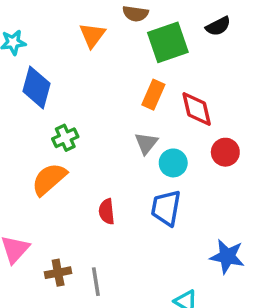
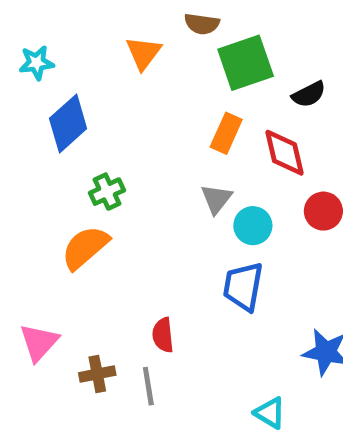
black semicircle: (218, 26) -> (309, 94), moved
blue diamond: (36, 87) -> (68, 124), turned 33
red semicircle: (107, 212) -> (163, 335), moved

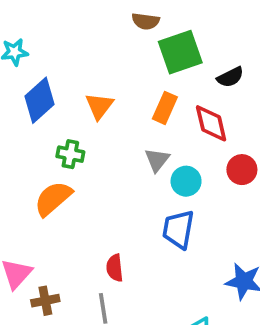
orange triangle: (143, 53) -> (99, 106), moved
green cross: (107, 192) -> (70, 154), turned 36
brown cross: (97, 374) -> (45, 301), moved

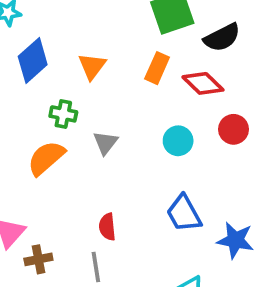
black semicircle: (230, 77) -> (222, 38), size x1.4
red diamond: (211, 123) -> (203, 83), turned -33
gray triangle: (157, 160) -> (105, 143), moved
blue trapezoid: (178, 229) -> (184, 213), moved, turned -39

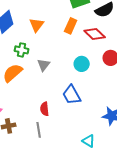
blue trapezoid: (184, 213) -> (72, 95), moved

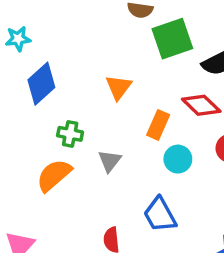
orange triangle: (37, 25) -> (119, 87), moved
orange rectangle: (71, 26) -> (158, 125), moved

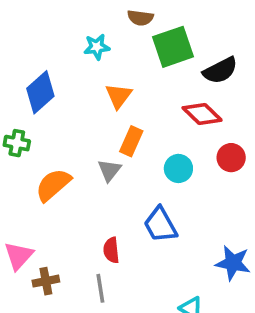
cyan star: (18, 39) -> (97, 47), moved
orange rectangle: (158, 125) -> (131, 141), moved
green cross: (70, 134) -> (17, 143), moved

